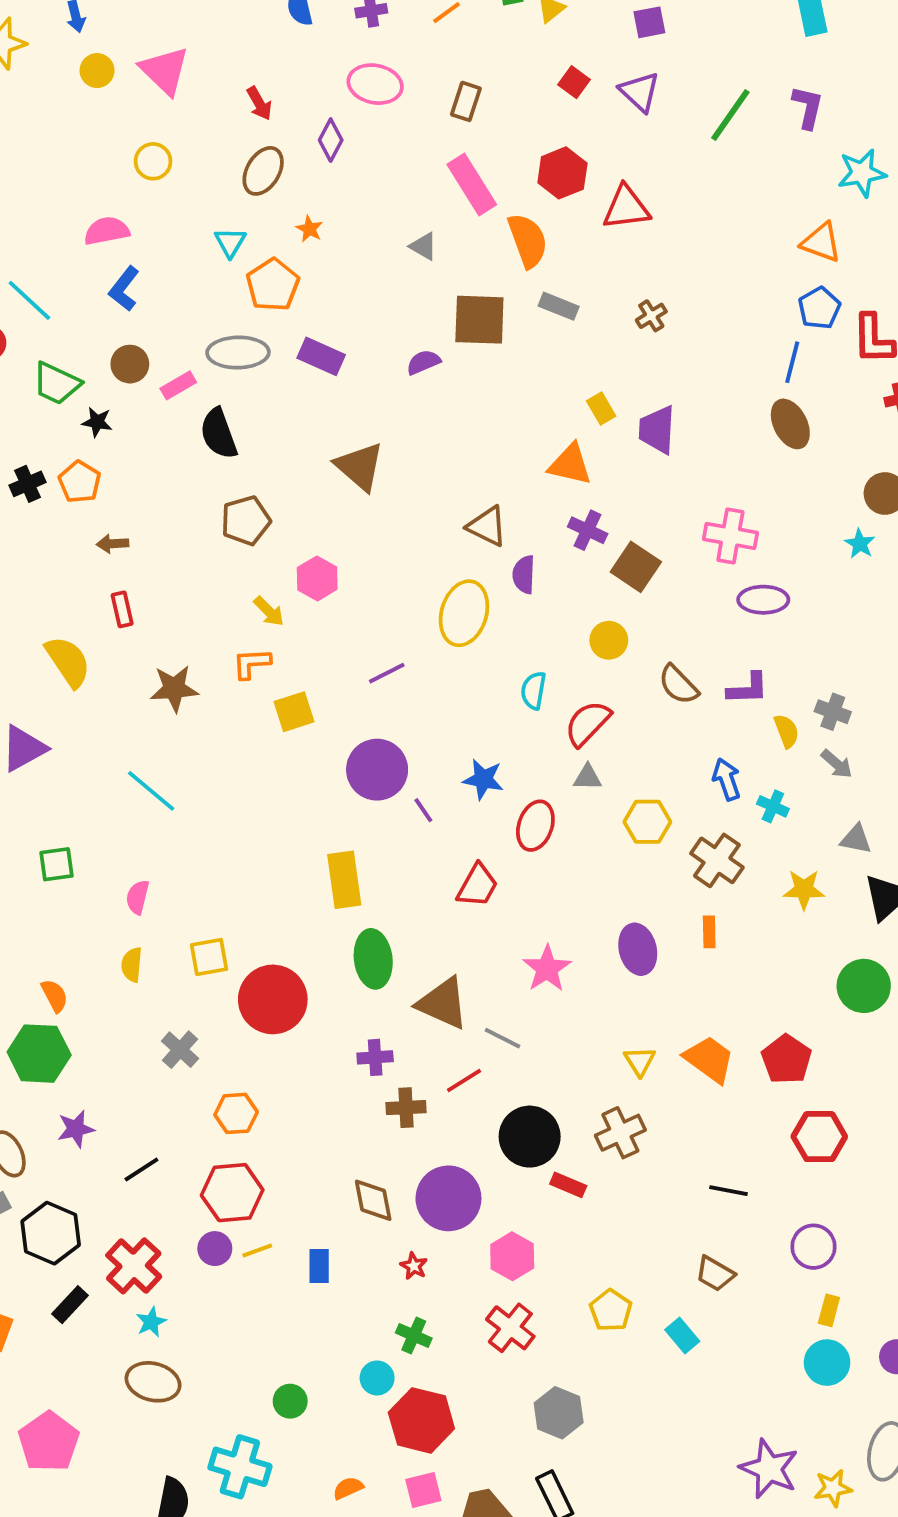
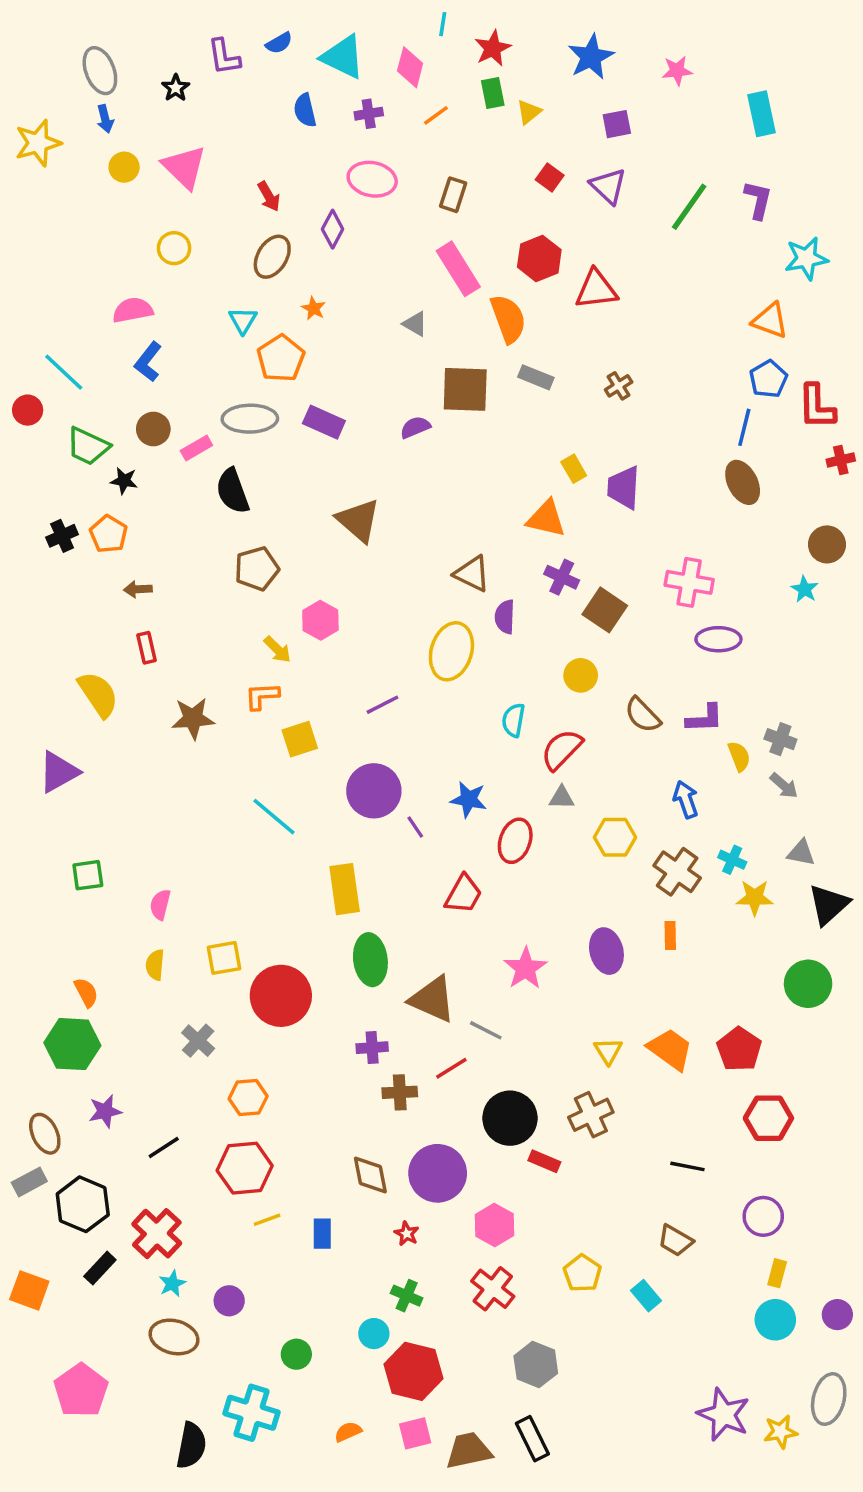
cyan line: (151, 791) -> (274, 817), moved
cyan cross: (773, 806) -> (732, 860), moved
purple circle: (215, 1249) -> (229, 1301), moved

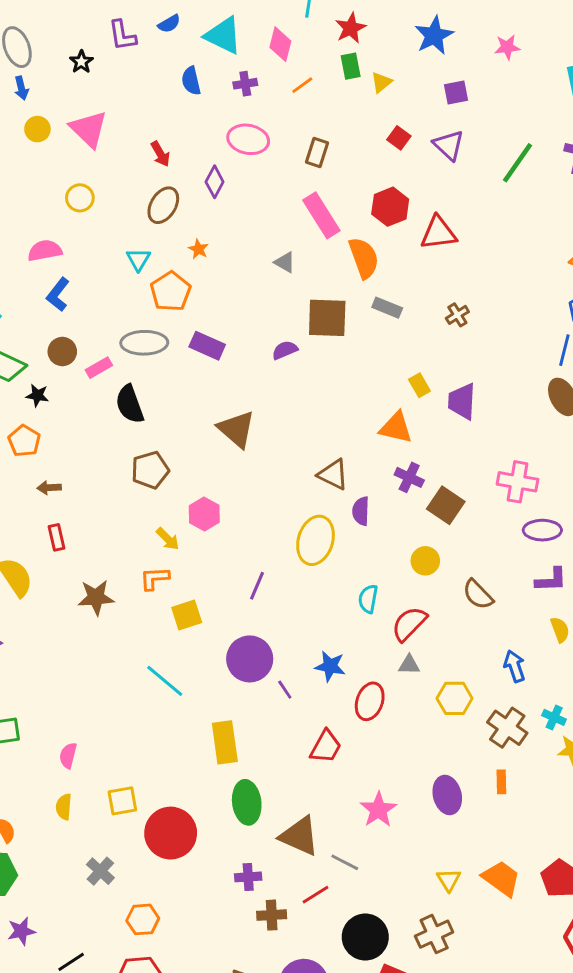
purple line: (382, 705) -> (257, 586), turned -40
purple L-shape: (705, 718) -> (551, 580), moved

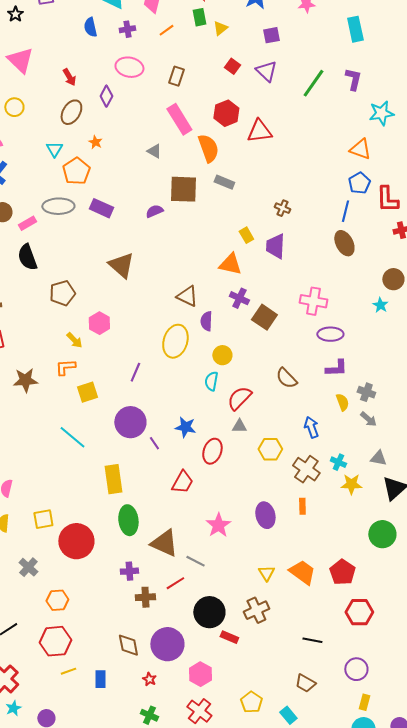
brown cross: (457, 315) -> (282, 208), moved, turned -35
black semicircle: (130, 404) -> (27, 257), moved
yellow circle: (425, 561) -> (222, 355), moved

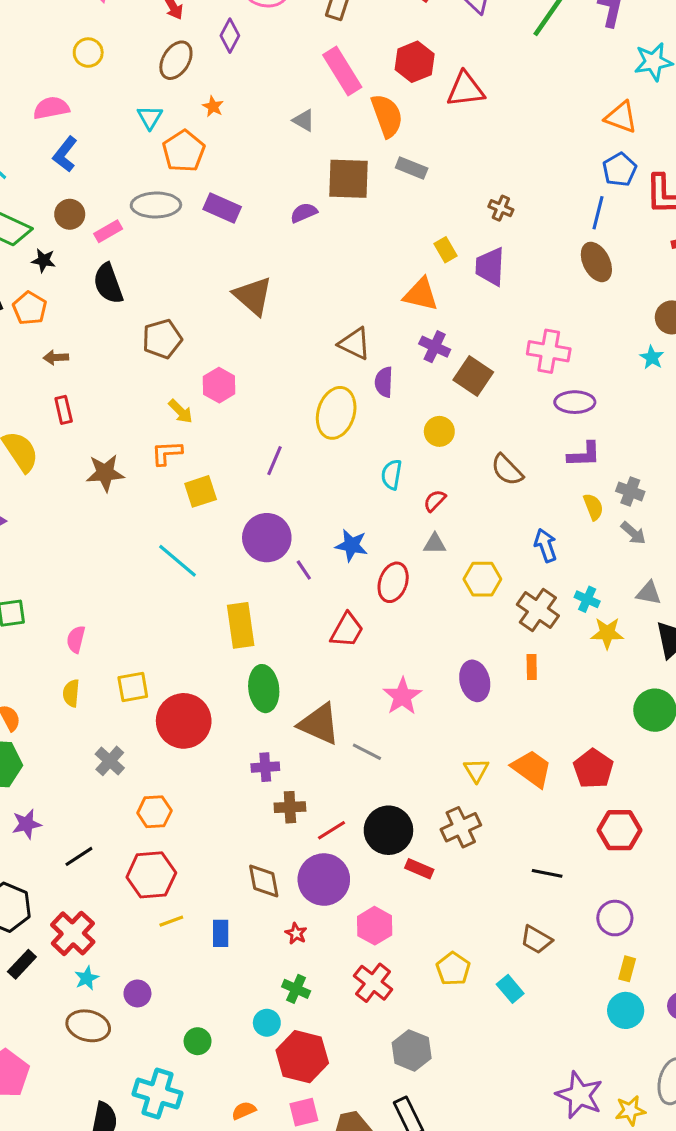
yellow circle: (222, 355) -> (439, 431), moved
red semicircle: (239, 398) -> (435, 501), size x0.6
red line: (175, 583) -> (332, 830), moved

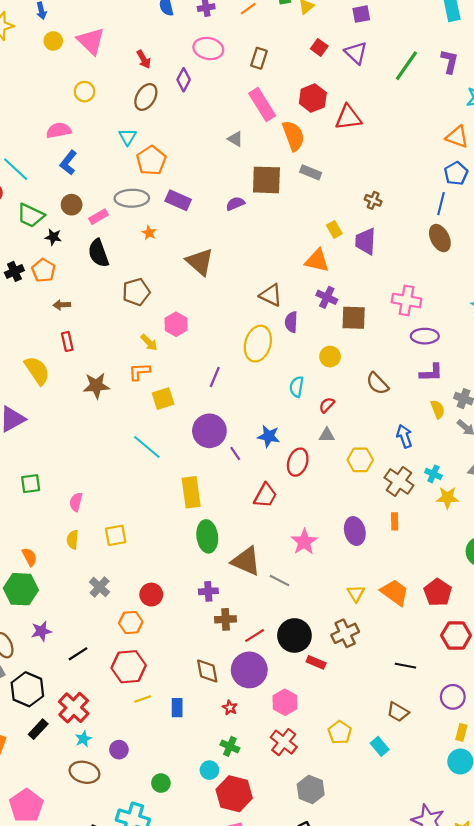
orange star: (213, 106) -> (149, 233), moved
brown square: (473, 376) -> (354, 318), turned -32
red circle: (184, 721) -> (151, 595), moved, size x0.6

